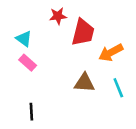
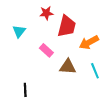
cyan triangle: (24, 39) -> (19, 31), turned 32
pink rectangle: (28, 63) -> (46, 50), moved

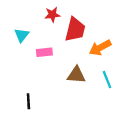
pink rectangle: (46, 50) -> (44, 52), moved, turned -48

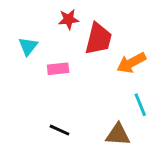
brown triangle: (76, 75) -> (118, 135), moved
black line: (28, 101) -> (60, 130), moved, turned -63

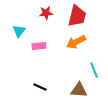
red trapezoid: (98, 39) -> (77, 16), moved
orange arrow: (131, 63) -> (76, 42), moved

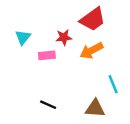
red star: (46, 13) -> (64, 37), moved
red trapezoid: (77, 16) -> (93, 19), turned 40

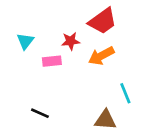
black line: (48, 105) -> (40, 113), moved

